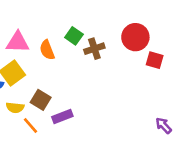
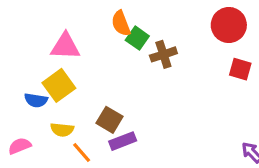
red circle: (135, 37) -> (229, 25), moved
orange semicircle: (47, 50) -> (121, 23), moved
brown square: (41, 100) -> (109, 120), moved

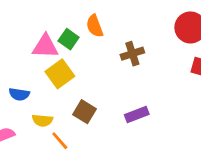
green square: (137, 38) -> (69, 39), moved
yellow square: (59, 85) -> (60, 74), moved
purple rectangle: (123, 141) -> (137, 115), moved

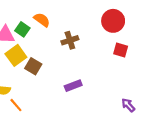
orange semicircle: (95, 26) -> (42, 20), turned 147
brown square: (84, 112) -> (33, 66), moved

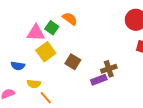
brown cross: (70, 40) -> (109, 69), moved
brown square: (33, 66) -> (73, 62), moved

